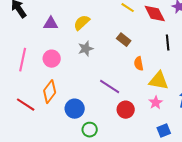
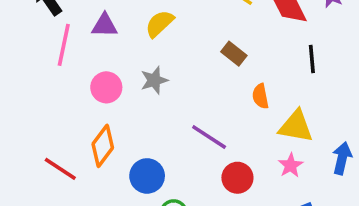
gray star: (86, 49) -> (154, 80), moved
pink line: (23, 60) -> (64, 45), moved

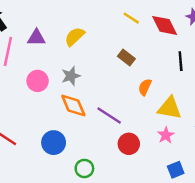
orange semicircle: (260, 96) -> (145, 87), turned 35
orange diamond: (103, 146) -> (73, 106), moved, turned -60
blue circle: (147, 176) -> (54, 143), moved

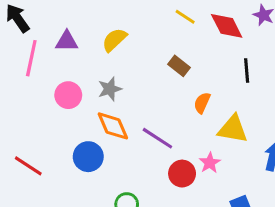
pink star: (166, 135) -> (210, 163), moved
blue circle: (54, 143) -> (88, 157), moved

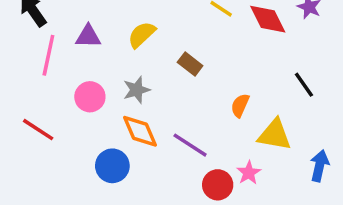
brown rectangle: (179, 66) -> (190, 64), moved
black line: (247, 71) -> (304, 85), moved, turned -30
red line: (28, 166) -> (38, 130), moved

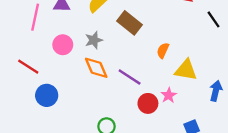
brown rectangle: (190, 64) -> (130, 23), size x1.5
black line: (304, 85) -> (214, 19), moved
blue circle: (112, 166) -> (47, 95), moved

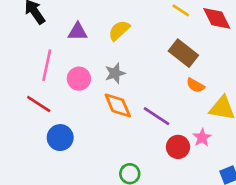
pink line: (35, 17) -> (47, 65), moved
brown rectangle: (130, 23) -> (183, 53), moved
orange semicircle: (163, 50) -> (195, 85), turned -84

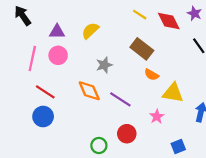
gray star: (115, 73) -> (104, 65), moved
pink circle: (79, 79) -> (58, 55), moved
red line: (39, 104) -> (45, 92), moved
red circle: (178, 147) -> (127, 134), moved

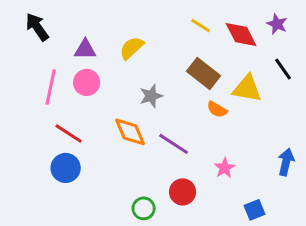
yellow triangle: (173, 93) -> (247, 88), moved

